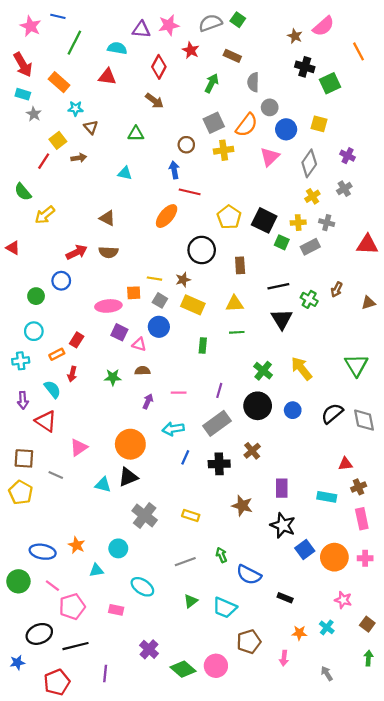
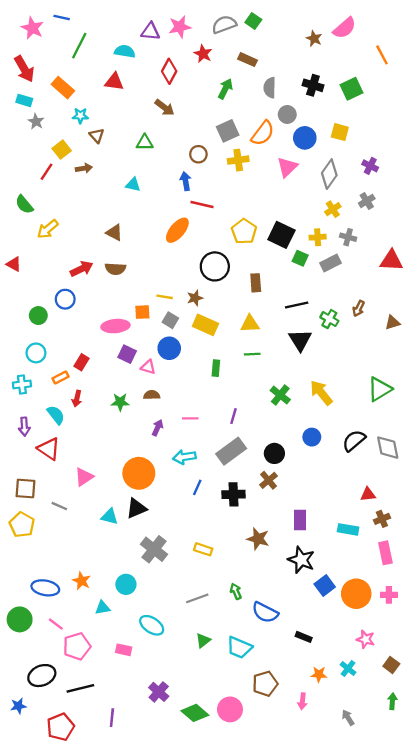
black cross: (305, 67) -> (313, 85), moved
green triangle: (356, 365) -> (380, 389), turned 30
black circle: (258, 406) -> (274, 453), moved, size x0.7

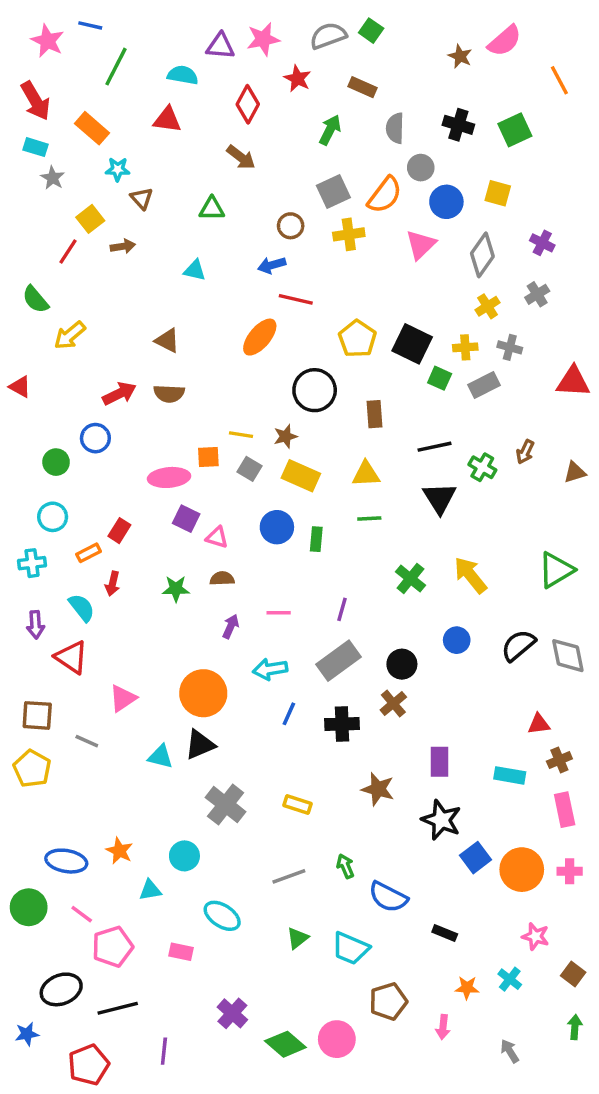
blue arrow: (186, 181) -> (272, 265), turned -96
blue circle: (169, 348) -> (277, 527), moved

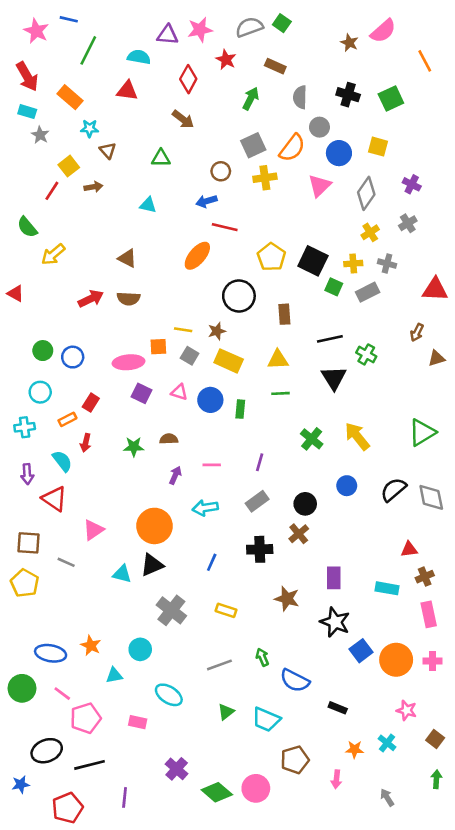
blue circle: (95, 438) -> (73, 357), moved
brown arrow: (525, 452) -> (417, 332), moved
pink triangle: (217, 537) -> (179, 392), moved
gray rectangle: (339, 661) -> (257, 501), size x0.7
blue line: (289, 714) -> (212, 562), moved

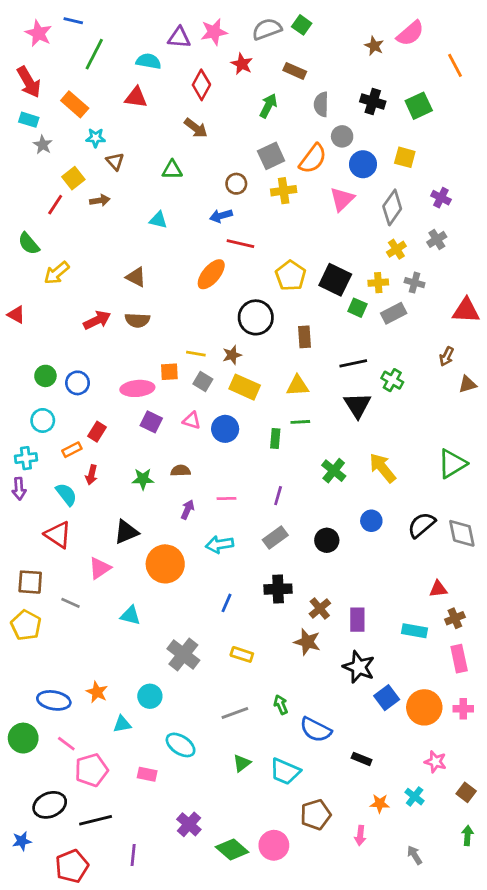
green rectangle: (240, 409) -> (275, 439), moved
purple arrow: (27, 474) -> (19, 489), moved
brown cross: (299, 534) -> (320, 609), moved
black triangle: (152, 565) -> (126, 532), moved

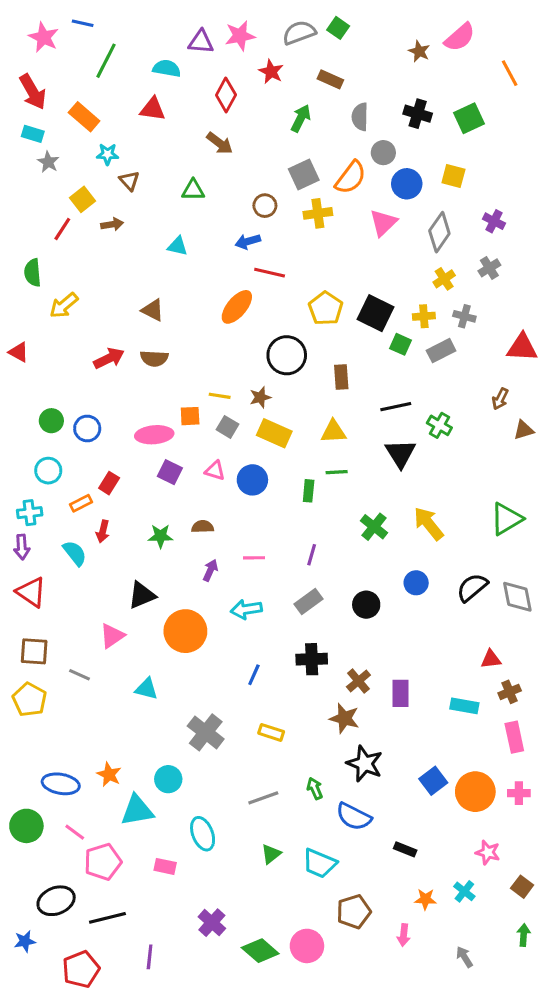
green semicircle: (29, 244) -> (33, 273), turned 35
red triangle: (58, 535) -> (31, 592), moved
black star: (359, 667) -> (365, 764), moved
cyan triangle: (122, 724) -> (137, 810), size x1.6
cyan ellipse: (181, 745) -> (203, 834), turned 36

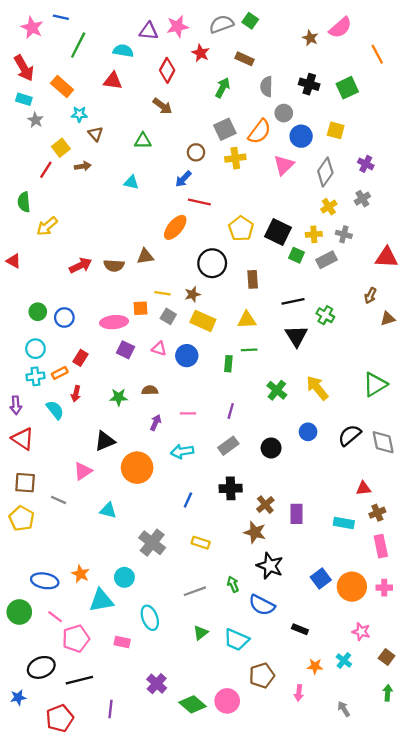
blue arrow: (248, 241) -> (183, 179), turned -30
brown triangle: (153, 310) -> (145, 256), moved, turned -36
cyan cross: (30, 513) -> (35, 376), moved

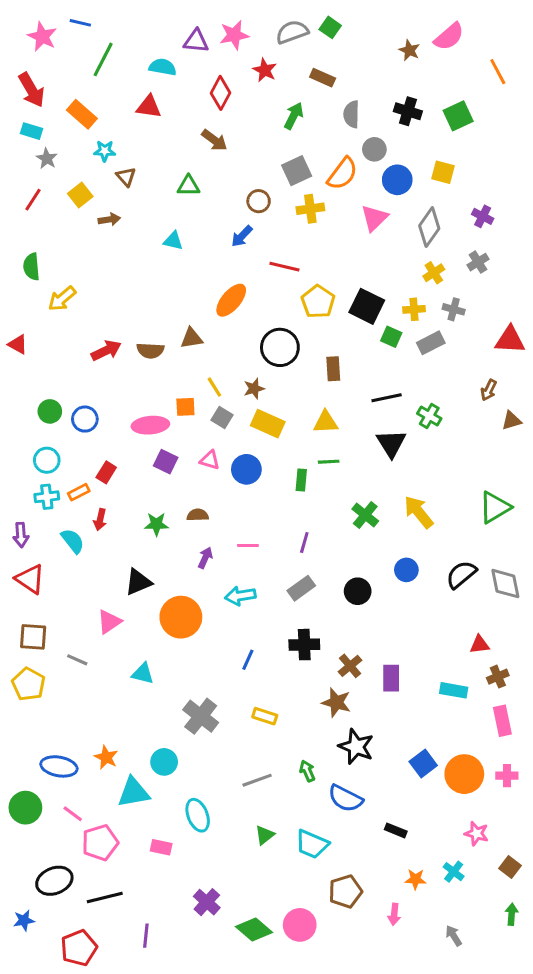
red line: (46, 170) -> (33, 200), moved
red line: (199, 202) -> (284, 267), moved
yellow line: (163, 293) -> (214, 387), turned 49

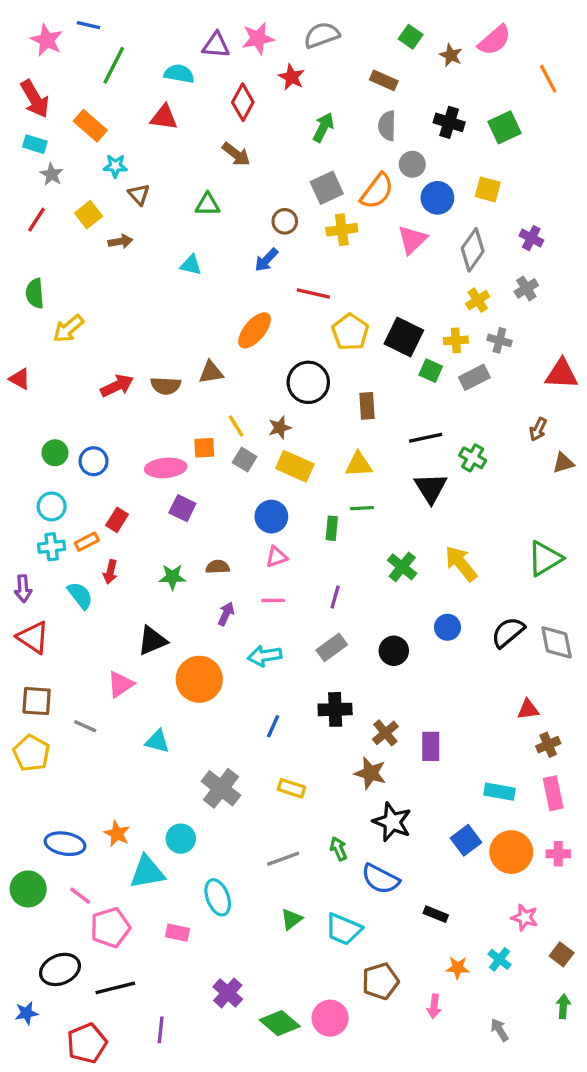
green square: (330, 27) -> (411, 37), moved
brown rectangle: (323, 78) -> (384, 80), moved
pink triangle: (210, 460) -> (276, 557), moved, turned -35
cyan rectangle: (454, 690) -> (499, 792), moved

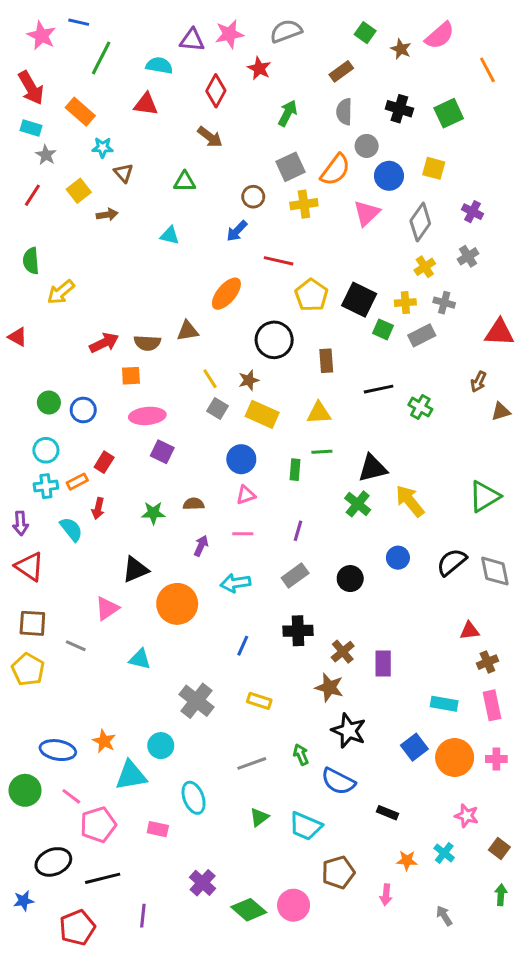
brown rectangle: (384, 80) -> (341, 71), turned -60
orange square: (204, 448) -> (131, 376), moved
black triangle: (431, 488) -> (373, 468), moved, turned 48

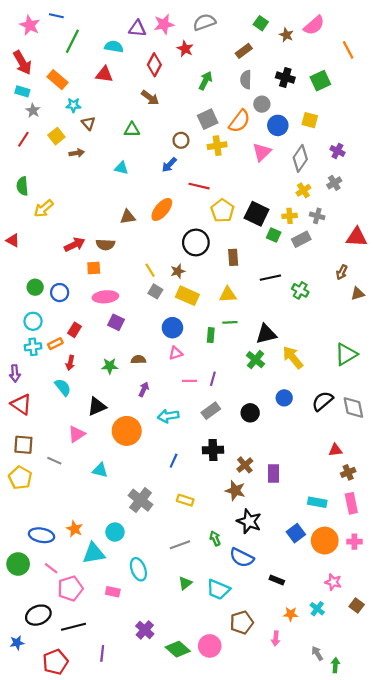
brown triangle: (188, 331) -> (128, 217), moved
cyan semicircle: (71, 529) -> (63, 387), moved
pink line: (243, 534) -> (189, 381), moved
green arrow: (501, 895) -> (335, 665), moved

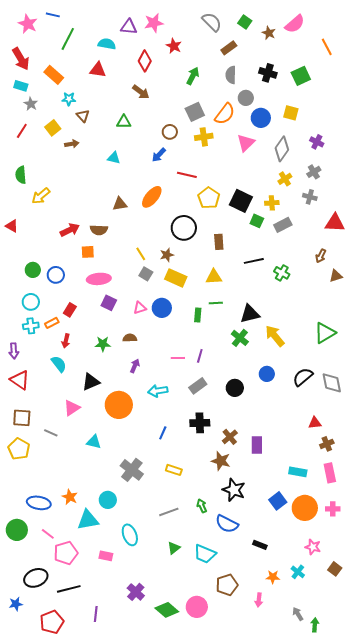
gray semicircle: (204, 22) -> (212, 22), moved, turned 65
gray cross: (317, 216) -> (310, 197), moved
pink triangle: (176, 353) -> (140, 308), moved

